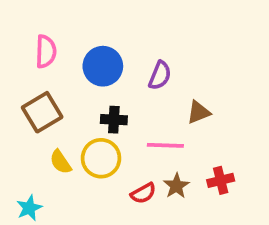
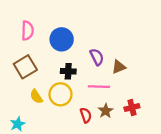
purple semicircle: (160, 75) -> (97, 57), moved, turned -49
red semicircle: (143, 193) -> (86, 115), turned -80

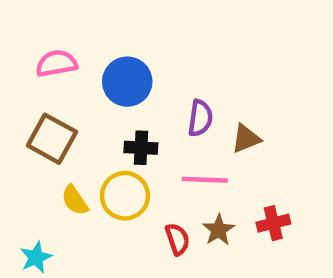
pink semicircle: (27, 31) -> (56, 63), turned -102
purple semicircle: (97, 57) -> (200, 118), turned 35
brown square: (25, 67) -> (52, 139), turned -30

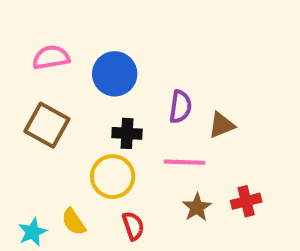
yellow semicircle: (75, 200) -> (74, 222), moved
red semicircle: (177, 239) -> (133, 226), moved

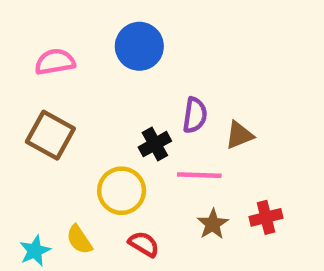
blue circle: (115, 74) -> (139, 46), moved
black cross: (127, 133) -> (155, 144), moved, turned -32
red semicircle: (133, 226) -> (144, 244), turned -40

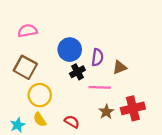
blue circle: (139, 46) -> (70, 50), moved
yellow circle: (122, 191) -> (40, 95), moved
red cross: (266, 217) -> (133, 108), size x1.5

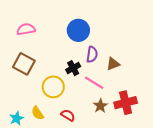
blue circle: (70, 50) -> (78, 30), moved
pink line: (100, 87) -> (94, 83), turned 30
yellow circle: (40, 95) -> (53, 87), moved

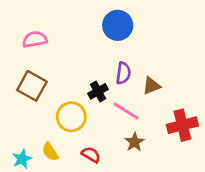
blue circle: (78, 30) -> (118, 25), moved
red cross: (126, 103) -> (182, 125), moved

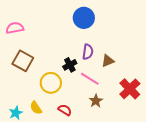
pink semicircle: (35, 39) -> (15, 28), moved
red cross: (182, 125) -> (130, 89), turned -30

